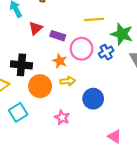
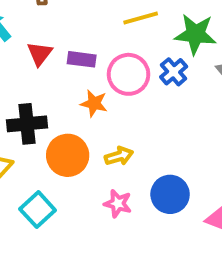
yellow arrow: (68, 81) -> (119, 156), moved
blue circle: (93, 99) -> (170, 194), moved

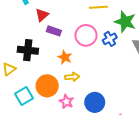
purple rectangle: (82, 59) -> (54, 31), moved
orange star: (94, 103) -> (65, 57), moved
orange circle: (68, 155) -> (47, 86), moved

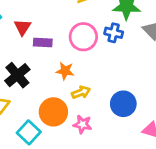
blue cross: (110, 39) -> (114, 33), turned -32
black cross: (28, 50) -> (17, 75), turned -30
blue circle: (95, 102) -> (123, 104), moved

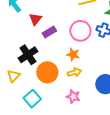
purple rectangle: (43, 43) -> (49, 32), turned -40
orange star: (65, 71) -> (73, 54), moved
orange circle: (53, 112) -> (47, 72), moved

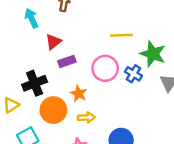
orange star: (73, 54) -> (79, 94), moved

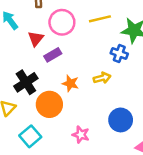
pink circle: (105, 68) -> (62, 22), moved
yellow arrow: (86, 117) -> (102, 78), moved

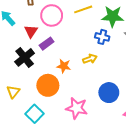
black cross: (26, 82) -> (25, 57), moved
pink star: (81, 135) -> (77, 108), size x1.5

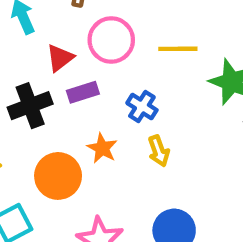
blue cross: (102, 37) -> (142, 107), moved
yellow arrow: (90, 59) -> (159, 151), turned 72

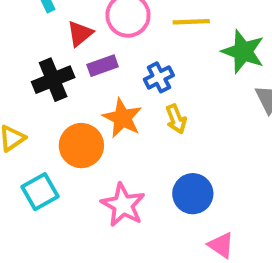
blue cross: (142, 107) -> (159, 77), turned 32
orange star: (102, 148) -> (122, 118), size x1.4

